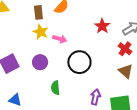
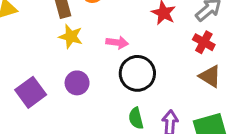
pink arrow: (60, 39) -> (117, 43), moved
green semicircle: (55, 88) -> (136, 118), moved

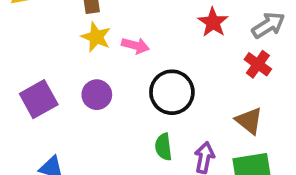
pink arrow: (117, 43) -> (135, 46), moved
brown triangle: (210, 76) -> (249, 121), moved

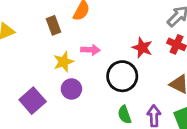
red star: (213, 22) -> (142, 48), moved
yellow star: (96, 37) -> (64, 62), moved, turned -30

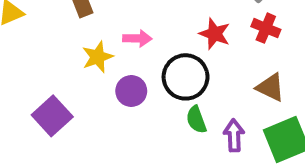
purple circle: (71, 89) -> (131, 91), moved
green semicircle: (125, 115) -> (196, 120), moved

